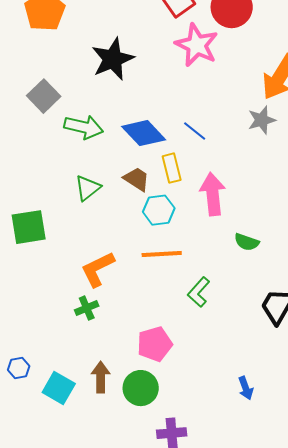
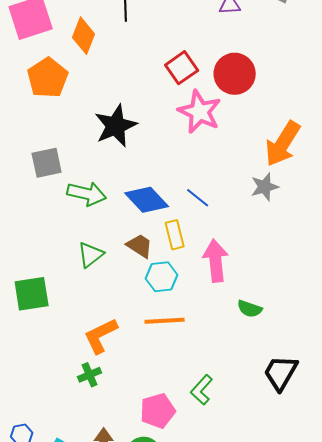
gray square: (44, 96) -> (47, 163), turned 32
green L-shape: (199, 292) -> (202, 390), moved

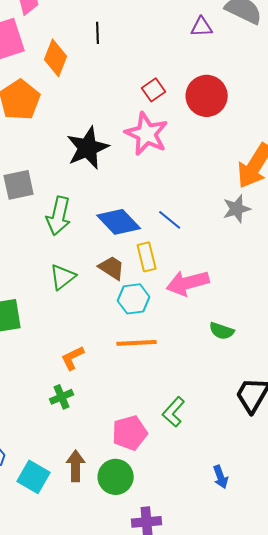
red square: (182, 68) -> (154, 90), size x0.7
pink star: (200, 112) -> (147, 134), moved
green arrow: (87, 194) -> (59, 216), turned 90
pink arrow: (216, 261) -> (188, 283), turned -99
orange L-shape: (101, 336) -> (73, 358), size x0.7

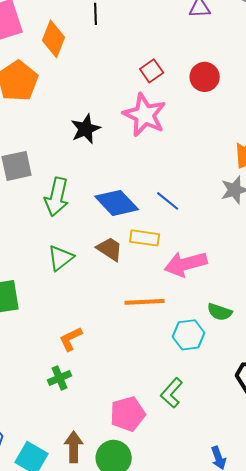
red circle: (207, 96) -> (205, 77), size x0.7
black star: (88, 148) -> (86, 129), size x0.7
yellow rectangle: (147, 257) -> (145, 238), turned -68
cyan hexagon: (134, 299) -> (189, 335), moved
orange line: (137, 343) -> (145, 302), moved

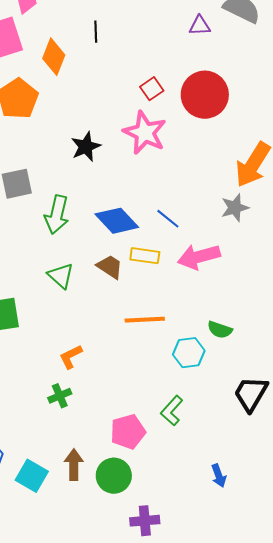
red circle: (205, 77) -> (205, 95), size x1.6
green triangle: (61, 258) -> (61, 276), turned -40
pink arrow: (186, 264) -> (199, 257), moved

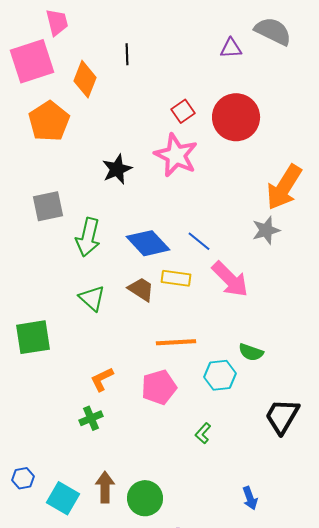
pink arrow: (199, 257) -> (230, 279), turned -120
green L-shape: (172, 411) -> (203, 433), size x0.7
pink pentagon: (128, 432) -> (159, 387), moved

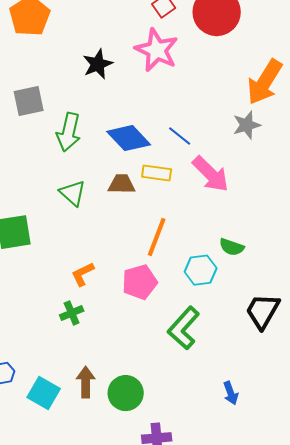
brown trapezoid: (141, 289) -> (122, 184), turned -32
orange line: (176, 342) -> (157, 237), turned -66
green L-shape: (203, 433) -> (184, 328), size x2.0

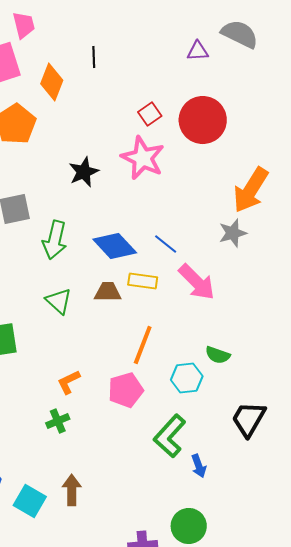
green circle: (126, 393) -> (189, 526), moved
blue arrow: (231, 393) -> (199, 466), moved

